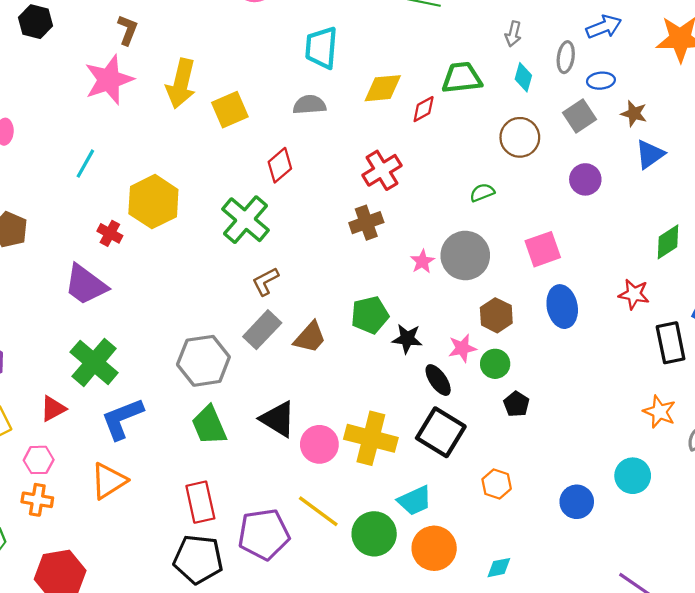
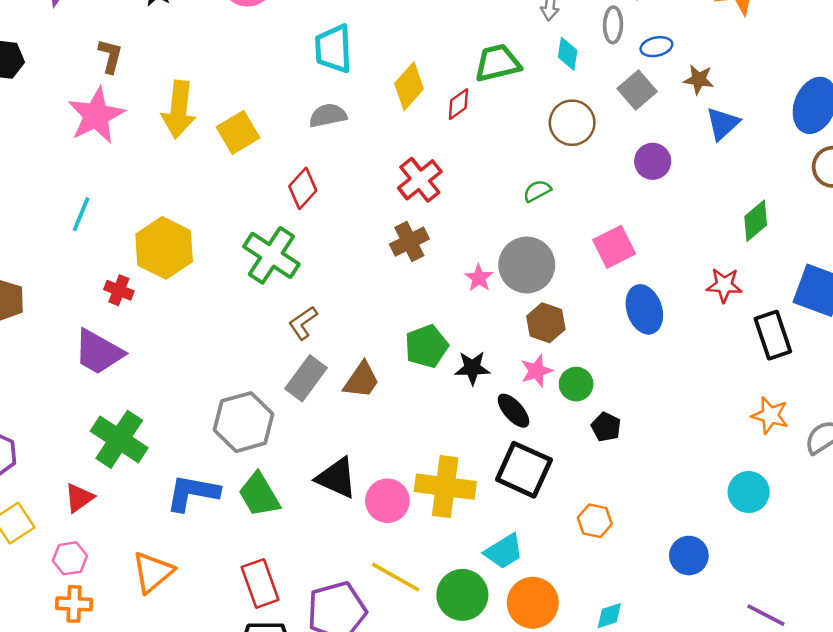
yellow diamond: (383, 88) -> (409, 86), turned -36
brown hexagon: (496, 315) -> (546, 323), moved
blue L-shape: (122, 419) -> (193, 493), moved, turned 39
blue circle: (577, 502) -> (689, 556), moved

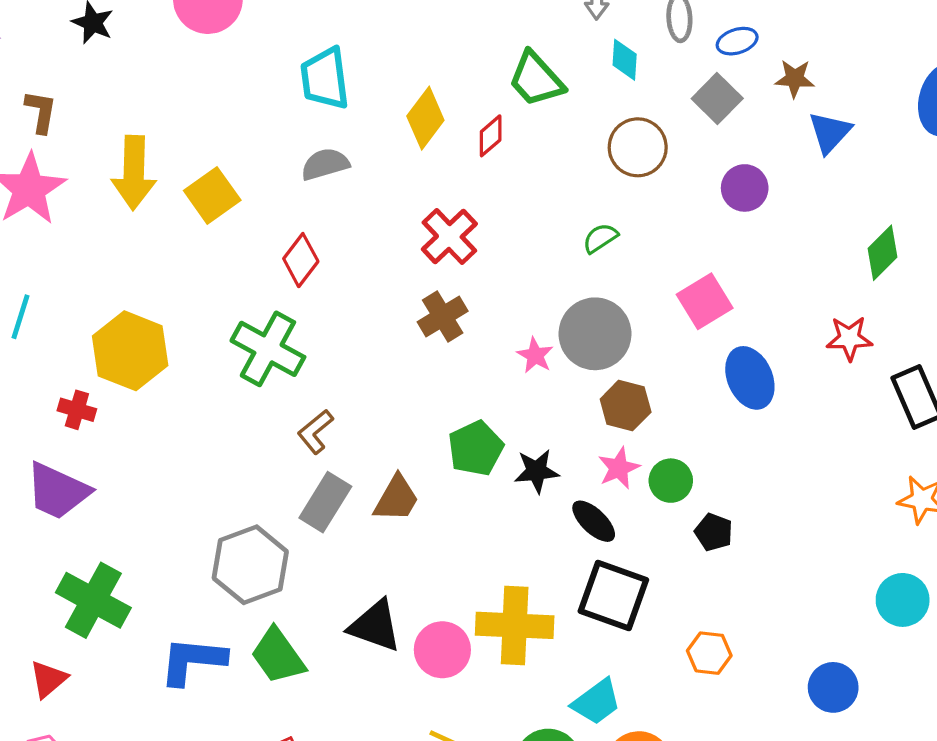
green trapezoid: (498, 63) -> (536, 79), turned -114

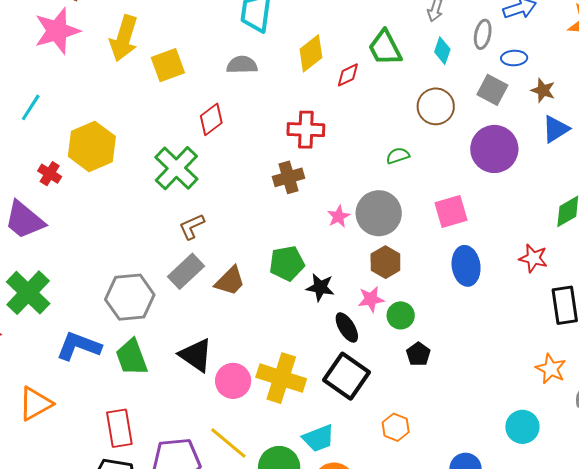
gray square: (717, 99) -> (492, 90), turned -32
purple circle: (745, 188) -> (494, 149), size x1.6
red cross: (449, 237) -> (306, 130), turned 30

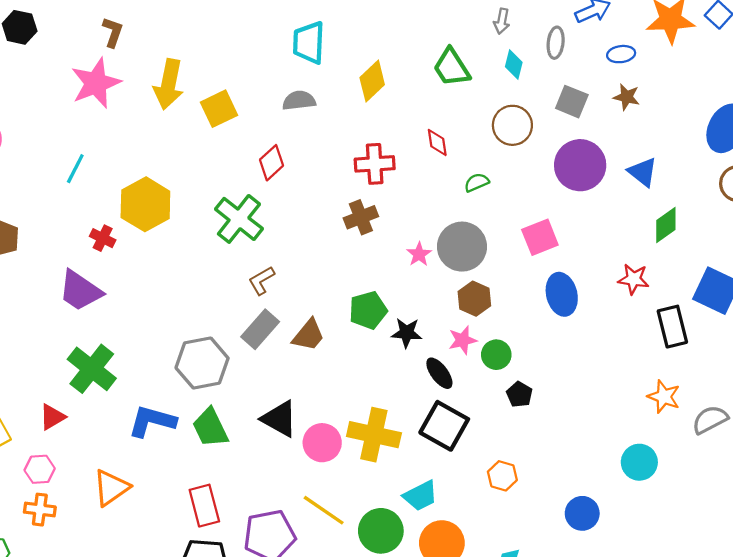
blue ellipse: (514, 58) -> (621, 54), moved
red diamond: (348, 75) -> (437, 142), moved, turned -68
blue triangle: (556, 129) -> (643, 172), moved, turned -44

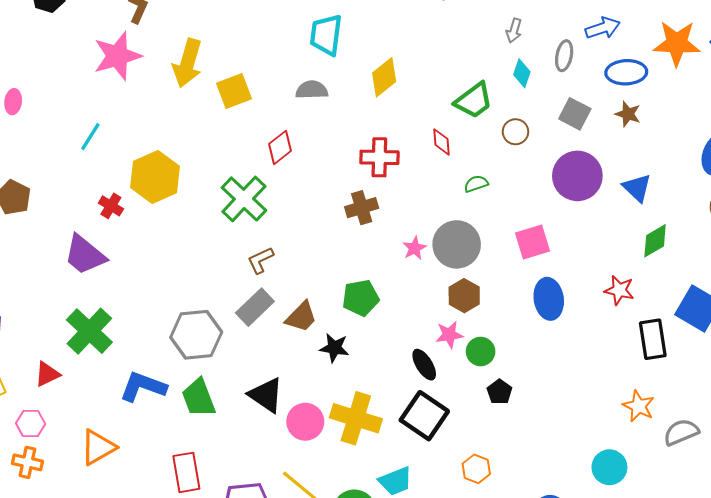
blue ellipse: (621, 54) -> (626, 72), size x1.5
green trapezoid: (452, 67) -> (474, 100), moved, turned -99
brown circle: (512, 125) -> (515, 132), size x0.7
black star: (407, 333) -> (334, 348), moved

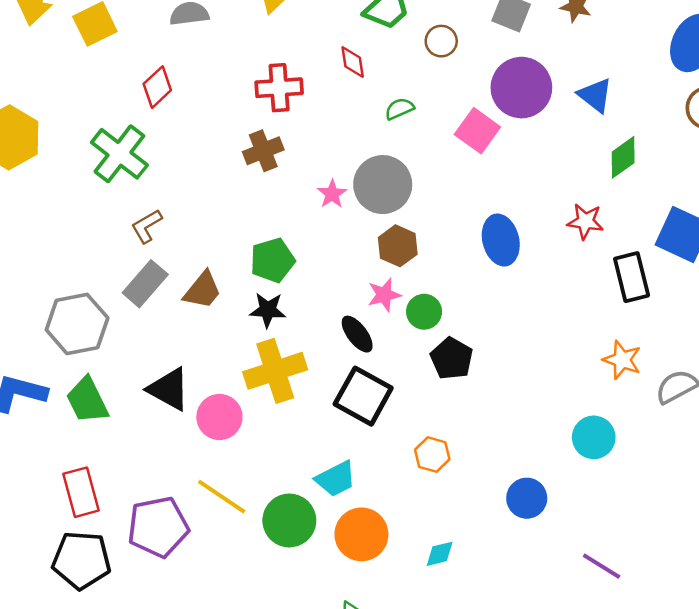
pink square: (533, 242) -> (477, 131), moved, turned -32
black star: (334, 348) -> (268, 310), moved
black pentagon: (499, 392) -> (452, 358), size x1.4
yellow cross: (356, 418) -> (275, 371), moved, turned -30

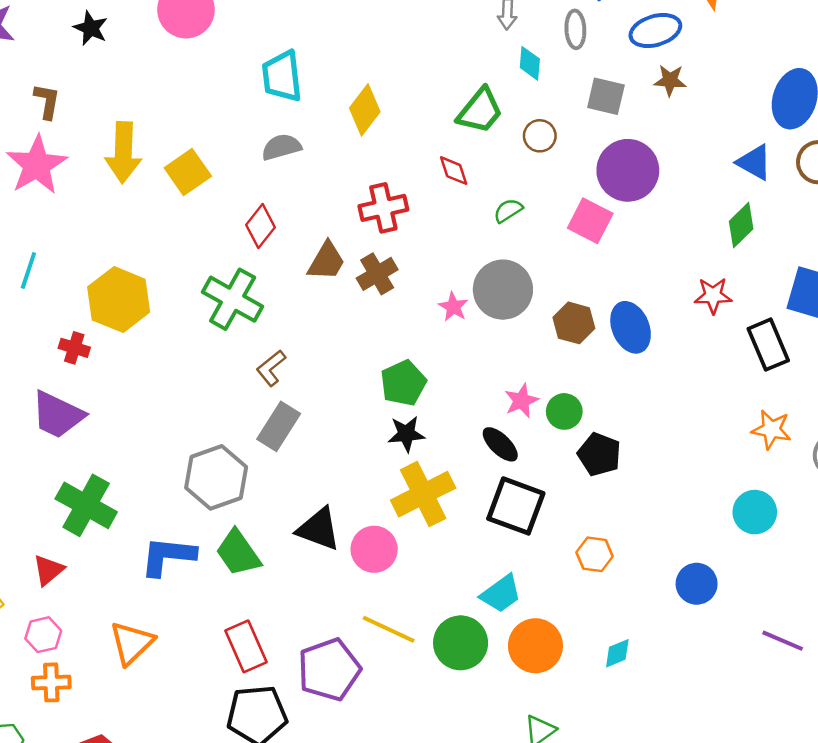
blue triangle: (595, 95) -> (754, 162), moved
brown hexagon: (398, 246) -> (574, 323), moved
brown trapezoid: (202, 290) -> (326, 261), moved

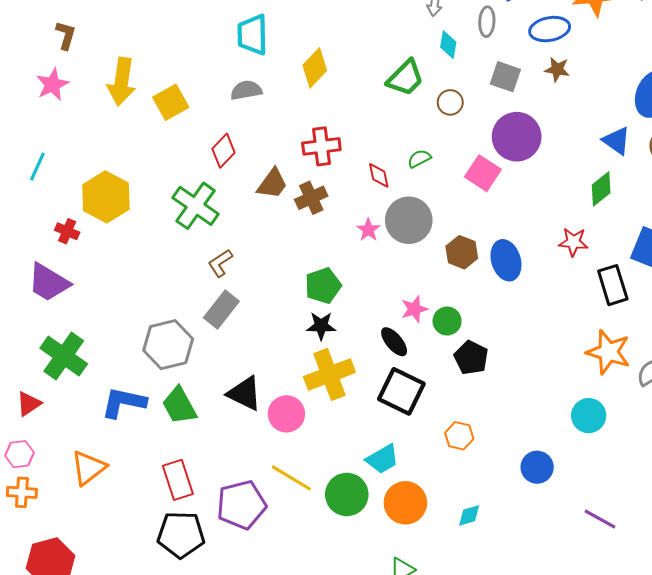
pink star: (37, 165) -> (52, 84), size x0.7
red diamond: (454, 171) -> (379, 175), moved
orange star: (771, 429) -> (608, 352), size x1.4

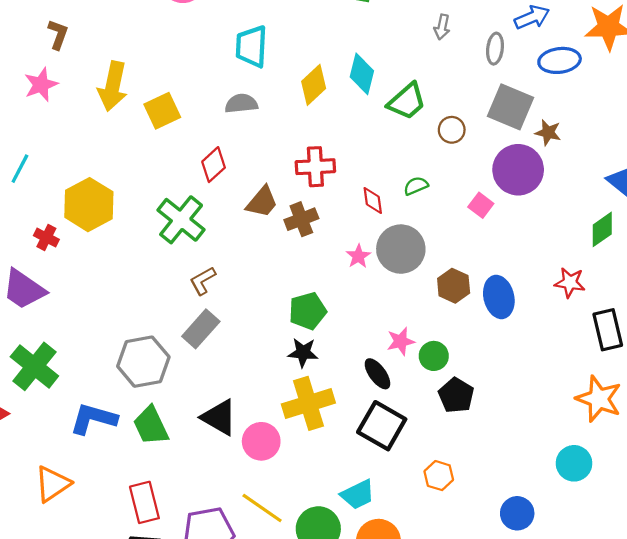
cyan diamond: (448, 45) -> (362, 74), moved, size x1.4
brown star: (557, 69) -> (548, 133), moved
gray square: (505, 77) -> (511, 107), size x1.4
pink square: (483, 173) -> (481, 205), size x0.7

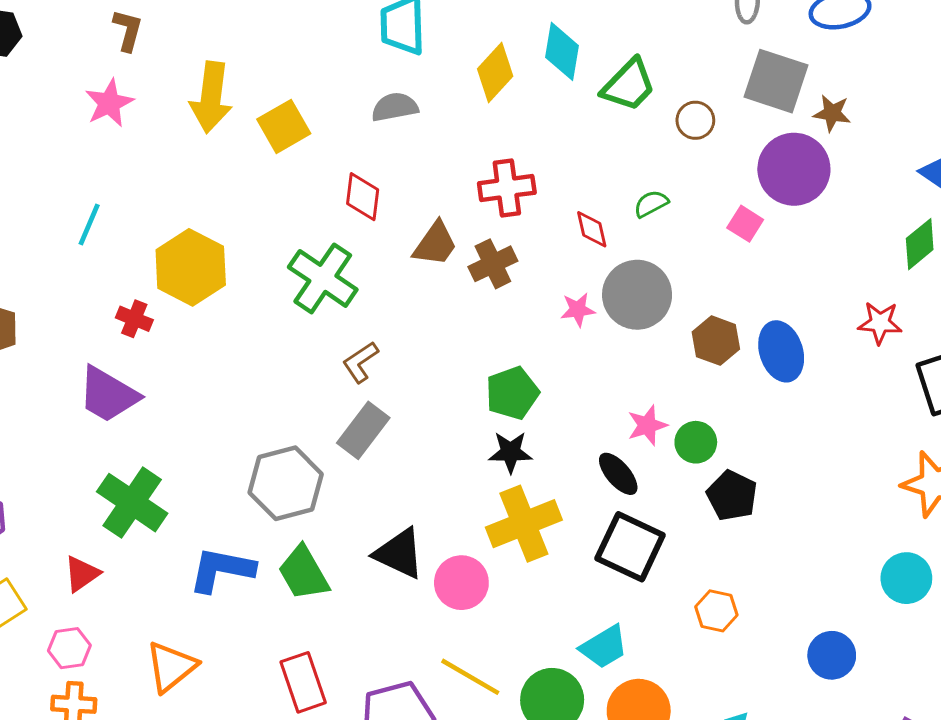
red diamond: (214, 165) -> (363, 197), turned -36
pink star: (358, 256) -> (578, 310), turned 30

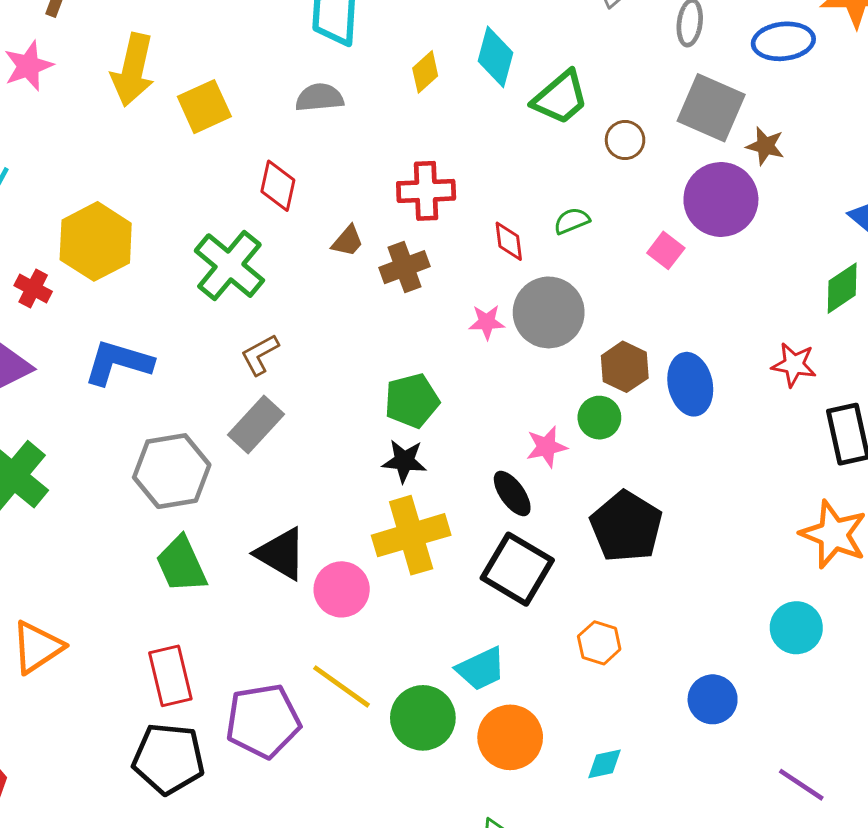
yellow diamond: (495, 72) -> (425, 72), size x0.7
brown trapezoid: (435, 244) -> (348, 241), size x0.7
green circle: (696, 442) -> (599, 418), moved
black pentagon: (732, 495) -> (626, 527), size x1.4
blue L-shape: (222, 570) -> (118, 363), moved

